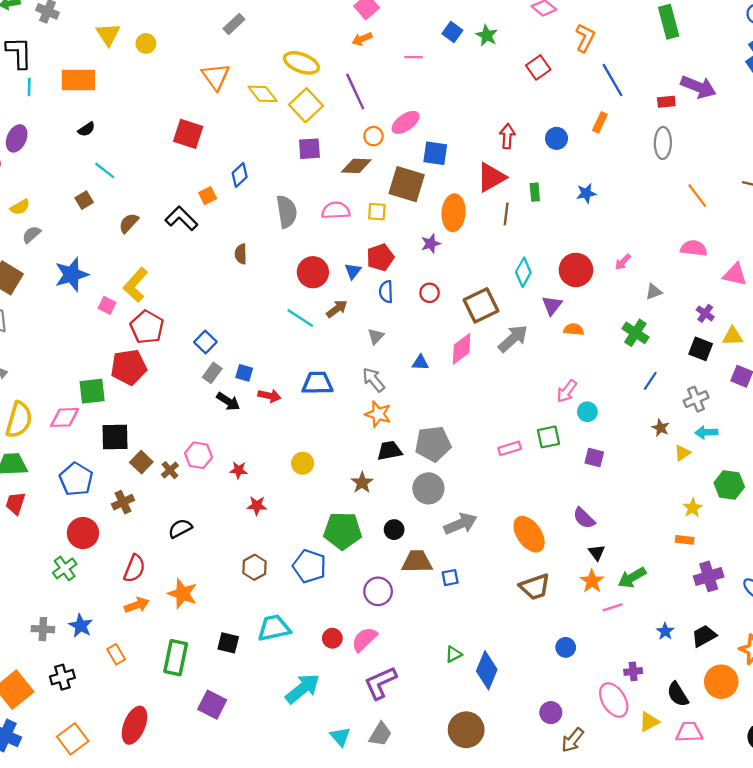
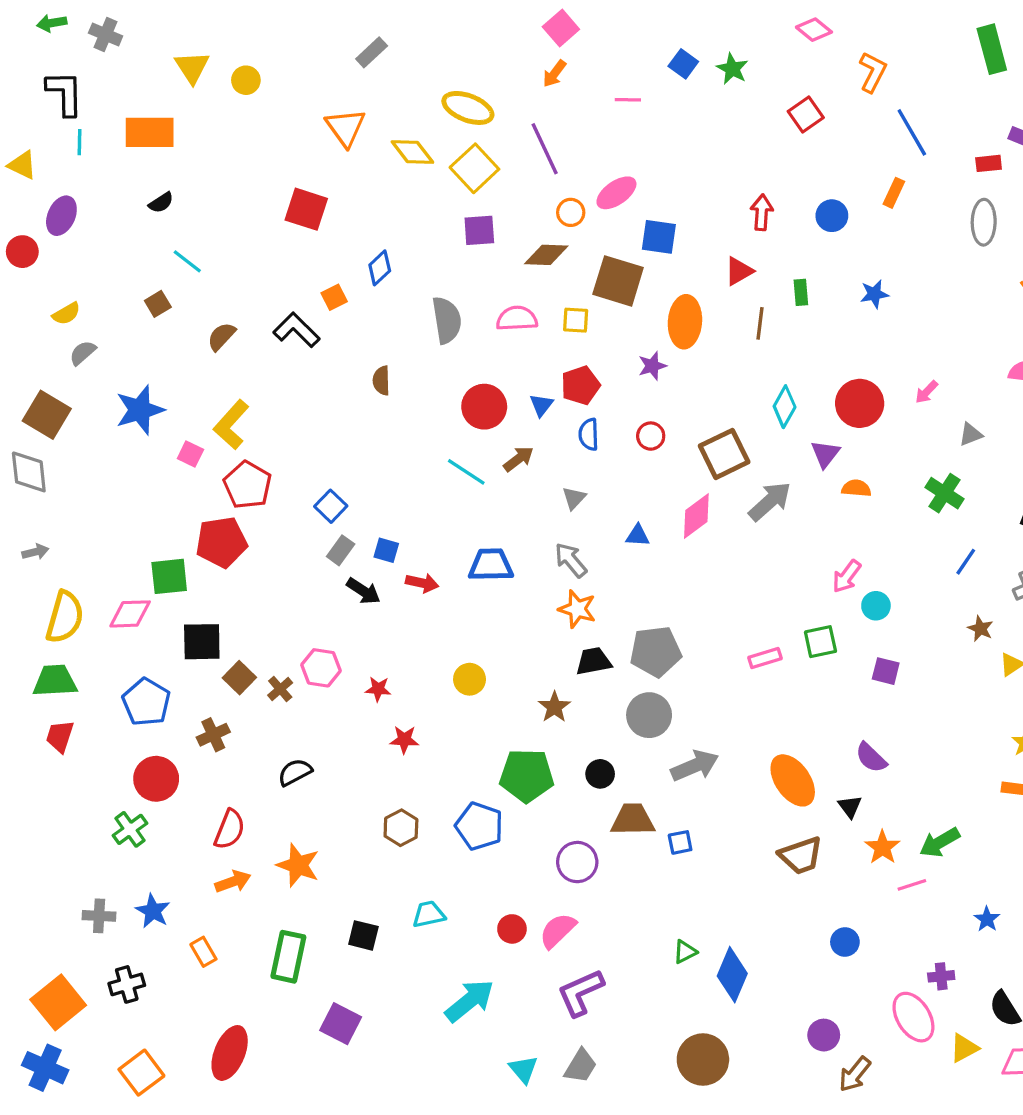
orange arrow: (362, 39) -> (554, 74), turned -30
red triangle: (491, 177) -> (739, 271), size x0.7
black triangle: (597, 552) -> (850, 807), moved
cyan trapezoid: (274, 628) -> (429, 914), size x0.7

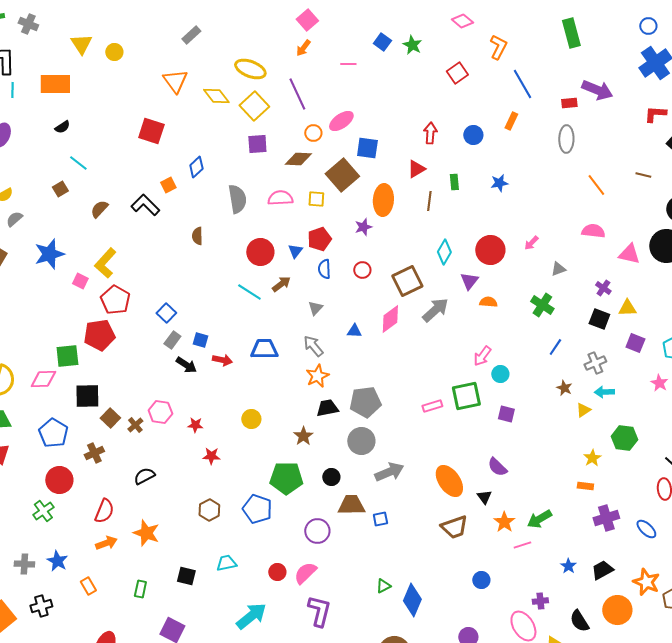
brown square: (618, 281) -> (342, 175), turned 32
orange star: (577, 609) -> (317, 376), turned 30
green square: (820, 642) -> (466, 396), size x1.4
green rectangle: (288, 957) -> (140, 589), size x0.6
purple L-shape: (581, 993) -> (319, 611), turned 128

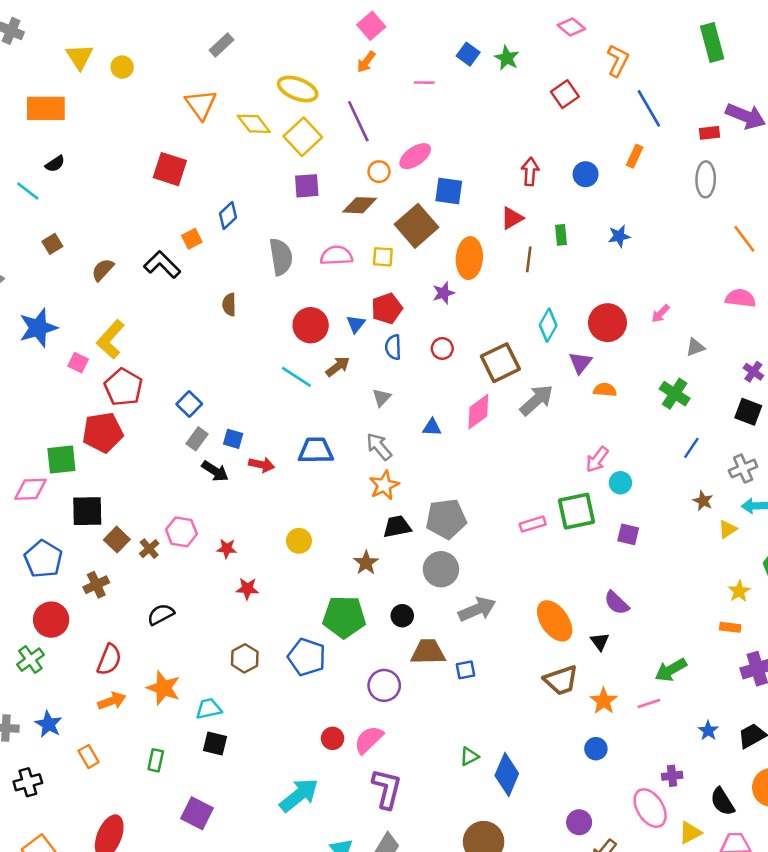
cyan line: (78, 163) -> (28, 191), moved
orange star: (504, 522) -> (604, 701), moved
cyan trapezoid: (226, 563) -> (209, 709), moved

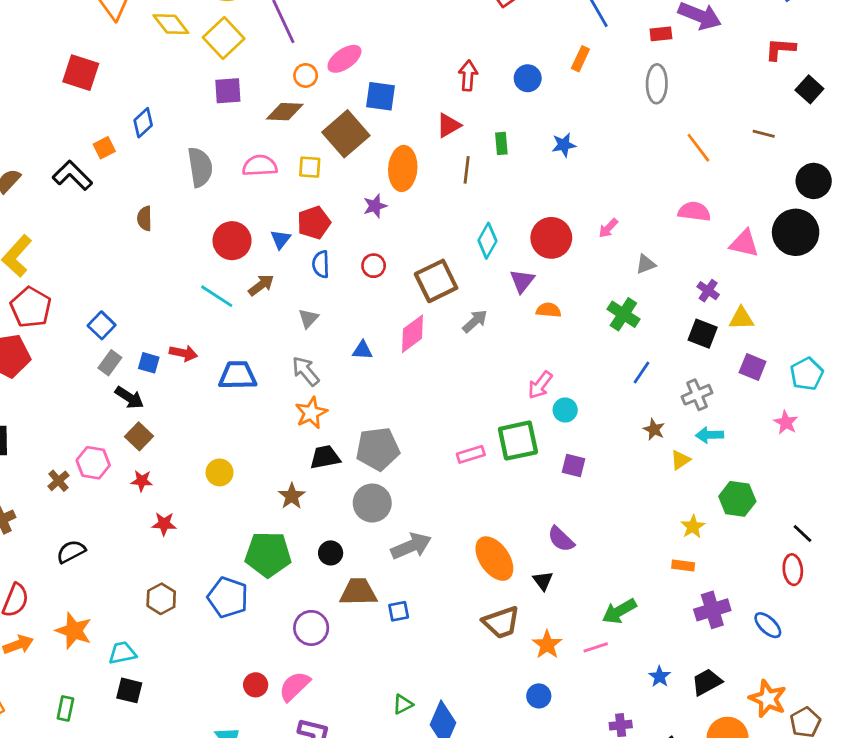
gray arrow: (537, 400) -> (475, 321), size x0.7
red arrow: (262, 465) -> (183, 353), moved
brown square: (117, 540) -> (139, 436), moved

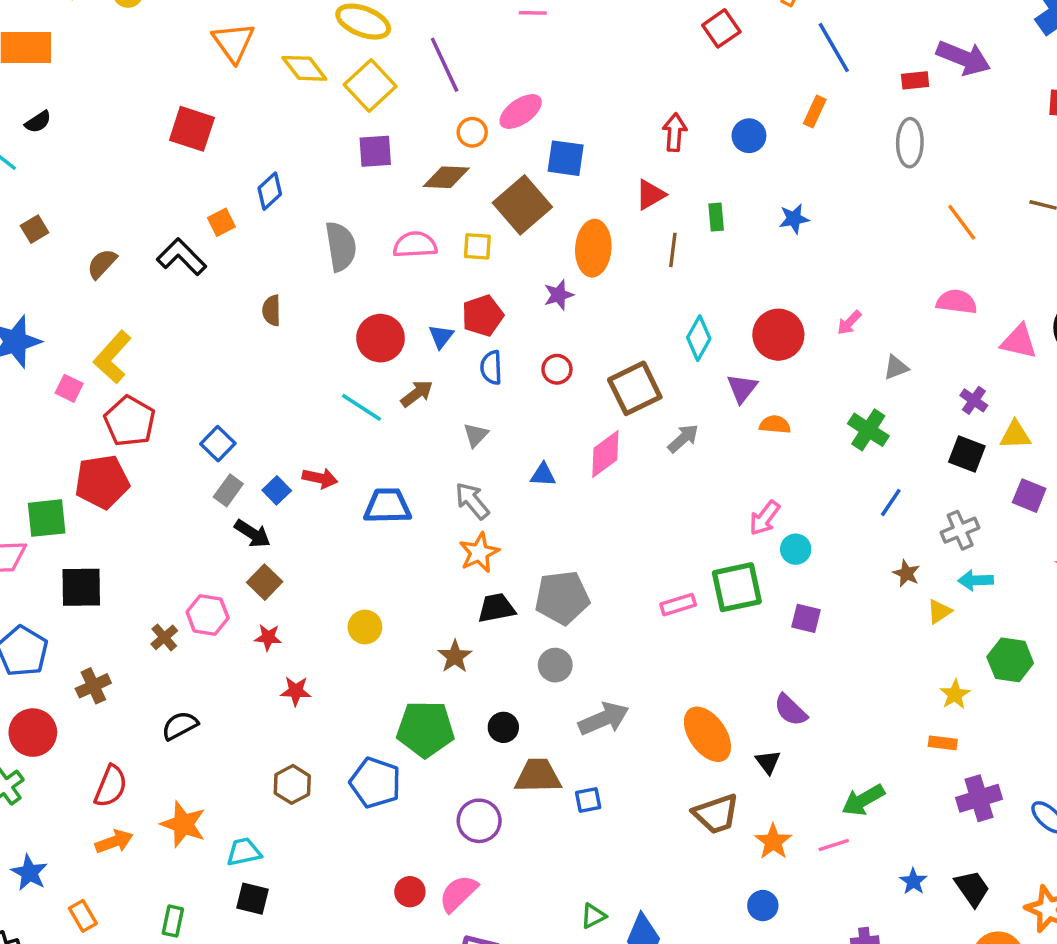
blue square: (149, 363) -> (277, 490), turned 30
gray circle: (372, 503) -> (555, 665), size x0.7
black trapezoid: (707, 682) -> (972, 888), turned 84

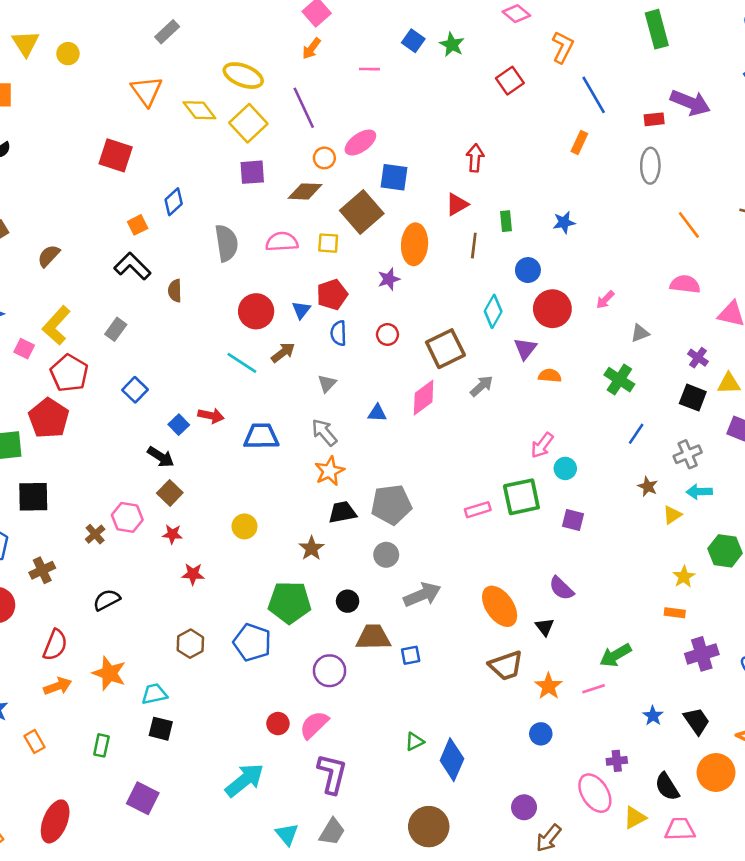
blue circle: (749, 136) -> (528, 270), moved
black L-shape: (182, 257) -> (132, 266), moved
red pentagon: (102, 482) -> (49, 418), turned -30
gray rectangle: (228, 490) -> (116, 329), moved

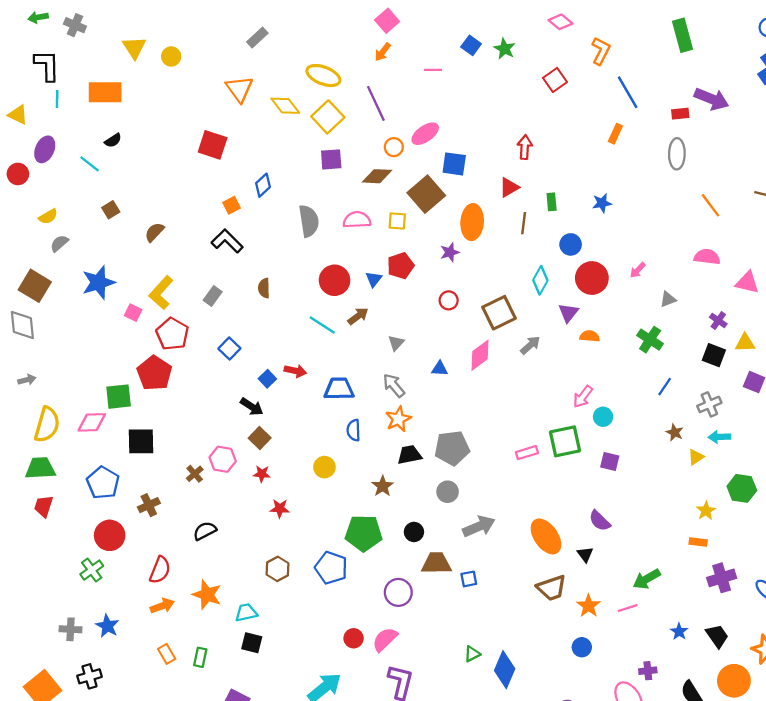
brown semicircle: (175, 291) -> (264, 288), moved
blue semicircle: (339, 333) -> (354, 430), moved
orange rectangle: (34, 742) -> (167, 654), moved

